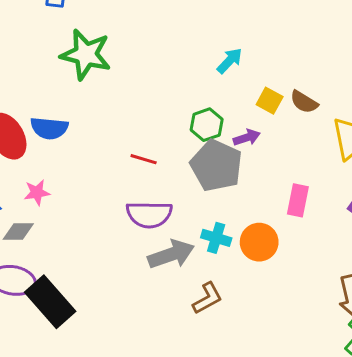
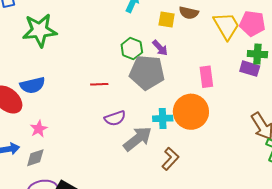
purple arrow: (247, 137) -> (160, 48), turned 84
purple semicircle: (149, 214) -> (115, 118), size x0.7
orange circle: (259, 242) -> (191, 112), size x1.4

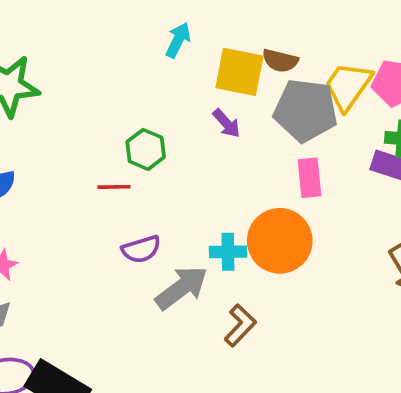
yellow square: (167, 19) -> (239, 72), size x1.6
yellow trapezoid: (226, 26) -> (348, 86), turned -116
green hexagon: (132, 49) -> (146, 149), moved
gray pentagon: (147, 72) -> (306, 110), moved

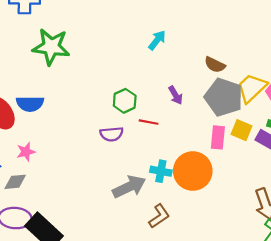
yellow square: (239, 72) -> (241, 130), moved, size x0.7
red line: (114, 187) -> (149, 122), moved
purple semicircle: (141, 249) -> (112, 134), moved

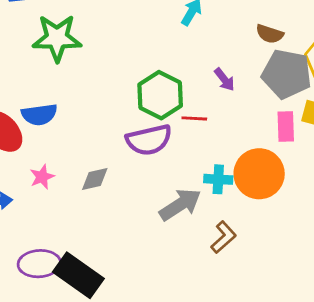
green hexagon: (125, 101) -> (160, 95), size x1.5
purple semicircle: (112, 134) -> (149, 140), size x1.5
gray diamond: (15, 182) -> (95, 179), moved

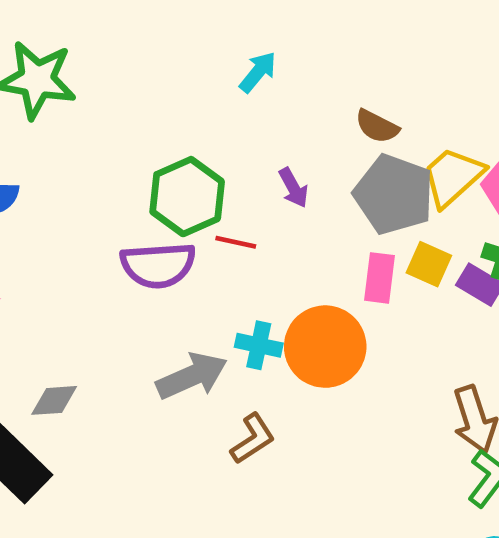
gray diamond: (95, 179) -> (54, 400), moved

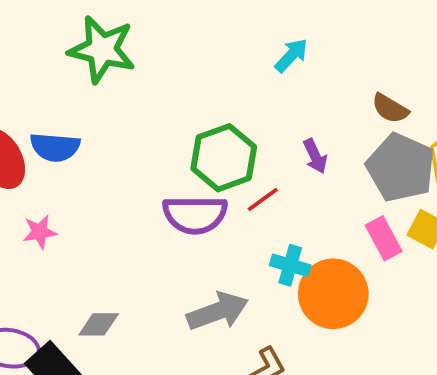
red line: (236, 242) -> (263, 200), turned -52
pink rectangle: (379, 278) -> (384, 238), turned -39
cyan cross: (259, 345) -> (290, 265), moved

